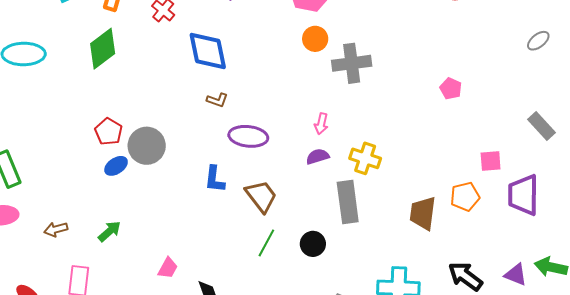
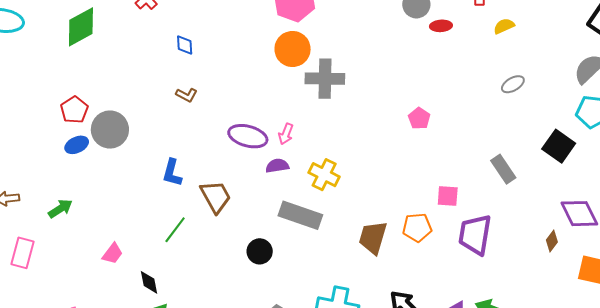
orange circle: (315, 39) -> (293, 49), size x1.4
blue diamond: (208, 51) -> (185, 45), size x0.5
purple ellipse: (248, 136) -> (248, 136), moved
gray rectangle: (348, 202) -> (300, 215), turned -72
green line: (266, 243) -> (175, 230), moved

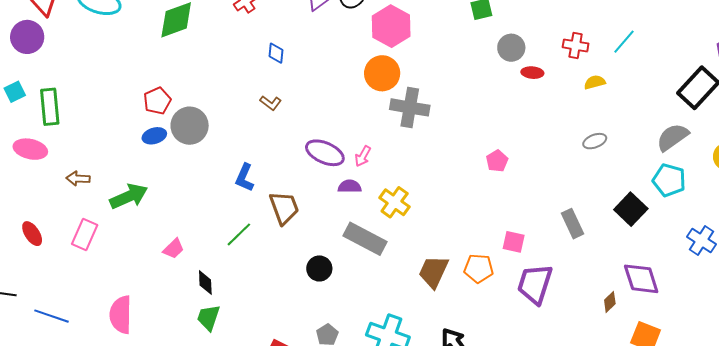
green arrow: (60, 209) -> (129, 196), size x1.5

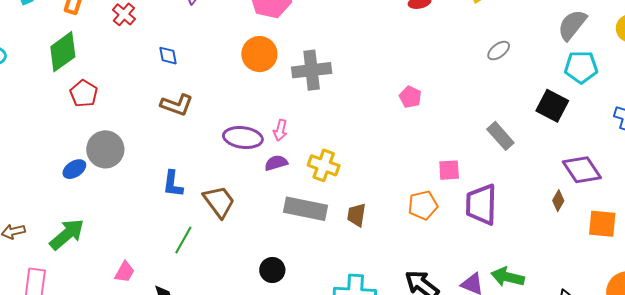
orange circle: (382, 73) -> (259, 54), moved
red pentagon: (157, 101) -> (84, 93), moved
brown L-shape: (271, 103) -> (177, 105), size x1.5
black circle: (319, 268) -> (272, 270), moved
brown trapezoid: (433, 272) -> (357, 215), moved, size x0.7

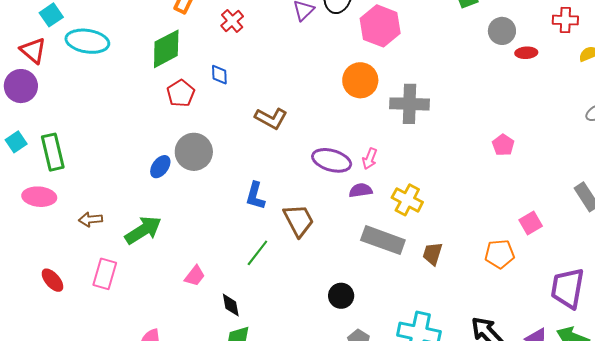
blue diamond: (168, 56) -> (219, 75), moved
blue ellipse: (74, 169) -> (160, 167), turned -30
pink square: (449, 170) -> (531, 223), turned -35
purple trapezoid: (481, 205) -> (567, 288), moved

